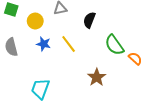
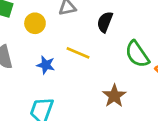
blue star: (44, 44) -> (46, 65), moved
yellow line: (69, 44) -> (78, 53), turned -30

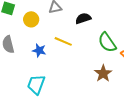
black semicircle: (105, 22) -> (83, 18), turned 49
brown star: (114, 96) -> (103, 73), moved

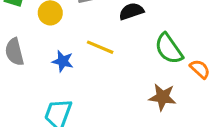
brown star: (103, 73) -> (162, 97), turned -30

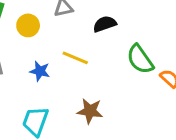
brown star: (162, 97) -> (90, 111), moved

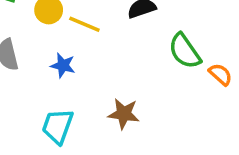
yellow line: (75, 58) -> (84, 24), moved

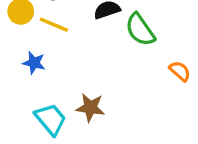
green semicircle: (185, 51) -> (140, 30), moved
cyan trapezoid: (58, 126) -> (51, 119), moved, turned 120

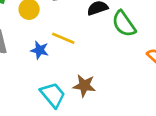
yellow line: (54, 25) -> (63, 38), moved

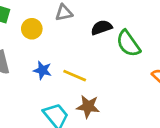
yellow line: (63, 38) -> (75, 76), moved

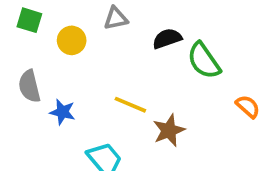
blue star: (43, 70) -> (62, 112), moved
brown star: (88, 106) -> (169, 130), moved, turned -30

